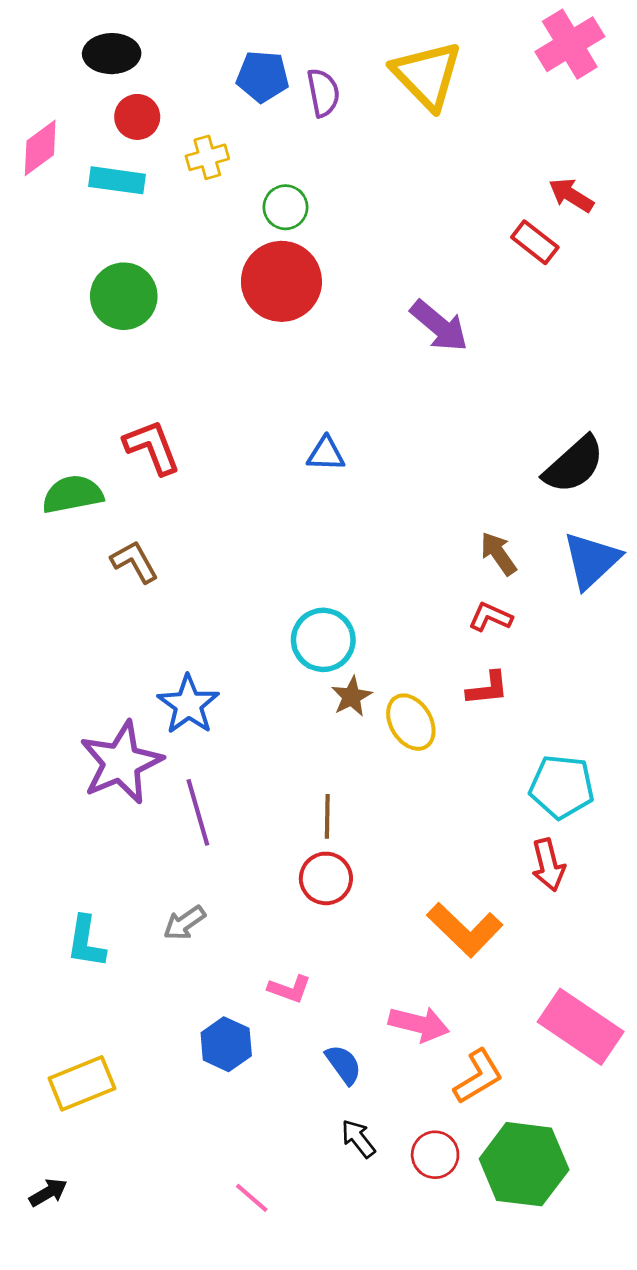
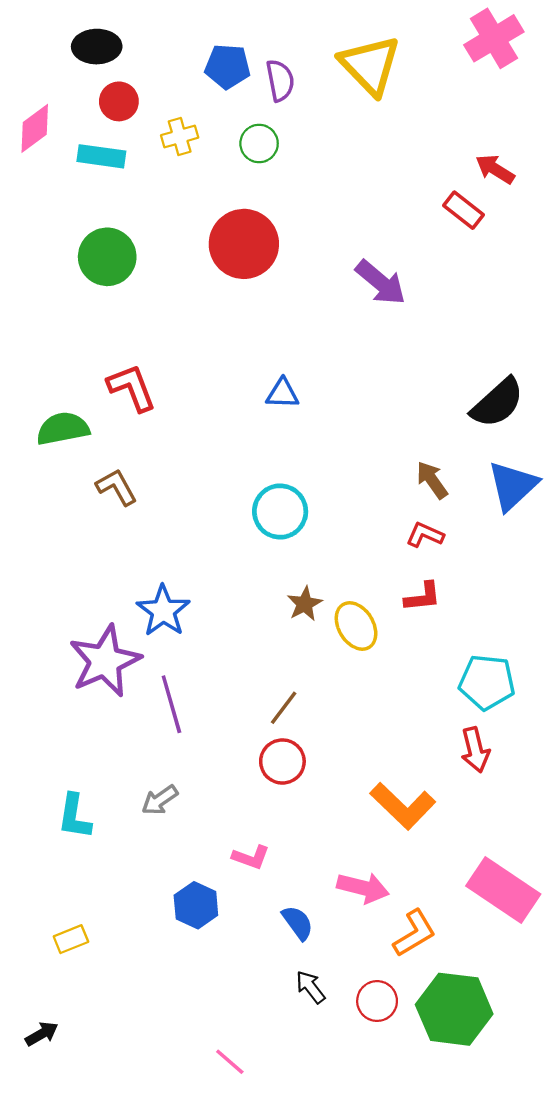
green circle: (285, 207) -> (259, 143), moved
cyan circle: (323, 640) -> (280, 512), moved
brown line: (327, 816) -> (284, 708), turned 36
yellow rectangle: (82, 1083) -> (71, 939), size x0.6
pink line: (252, 1198) -> (230, 1062), moved

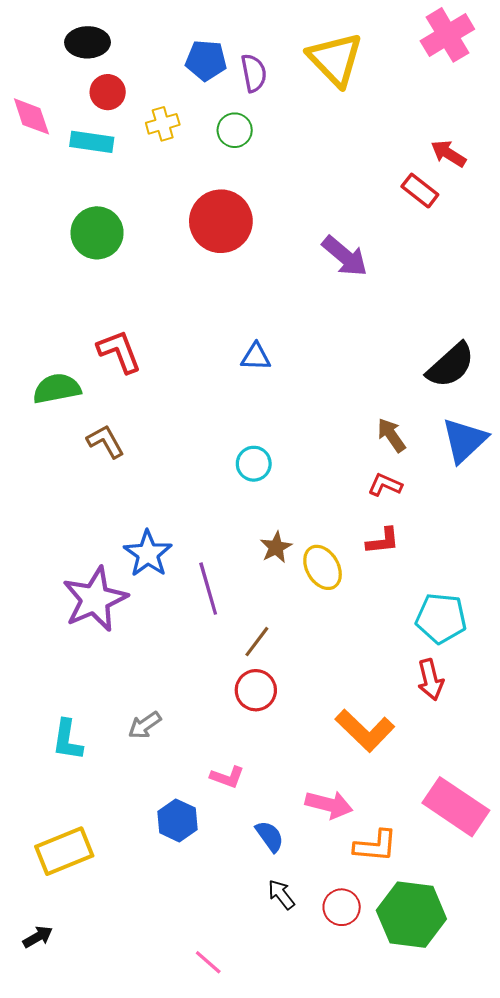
pink diamond: (35, 128) -> (31, 116), turned -72
cyan circle: (280, 512) -> (254, 464), size x0.7
purple line: (171, 704) -> (208, 589), moved
orange L-shape: (414, 933) -> (375, 846), turned 36
yellow rectangle: (71, 939) -> (64, 851), size x1.8

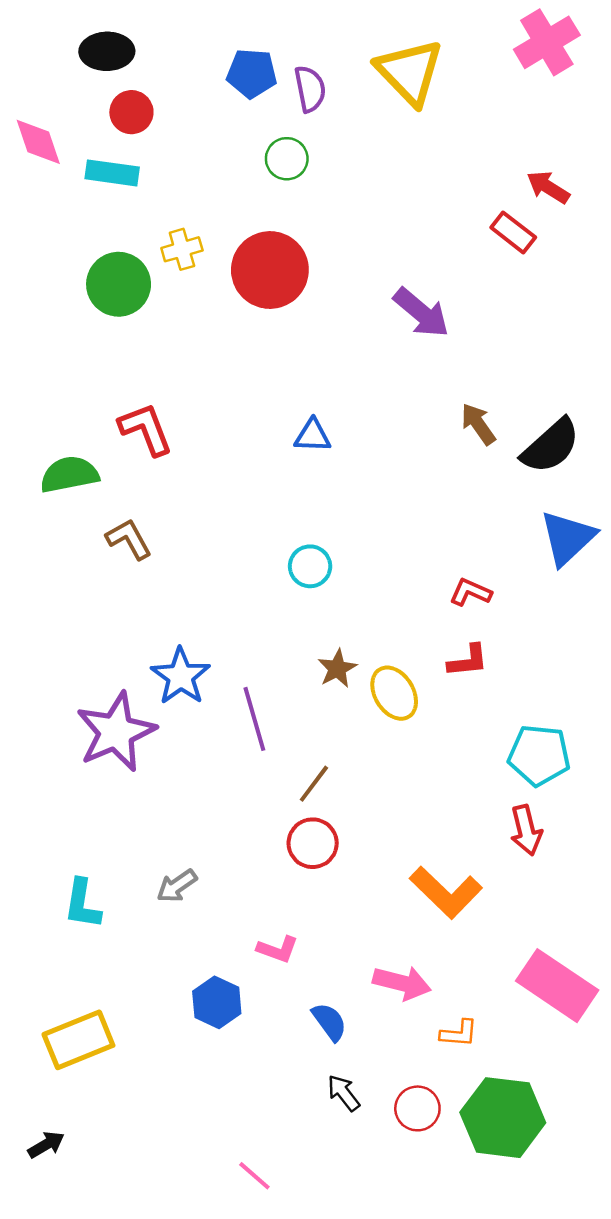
yellow cross: (163, 124) -> (182, 249), moved
brown arrow: (391, 435) -> (478, 424), moved
orange L-shape: (375, 846) -> (459, 1033), size x0.7

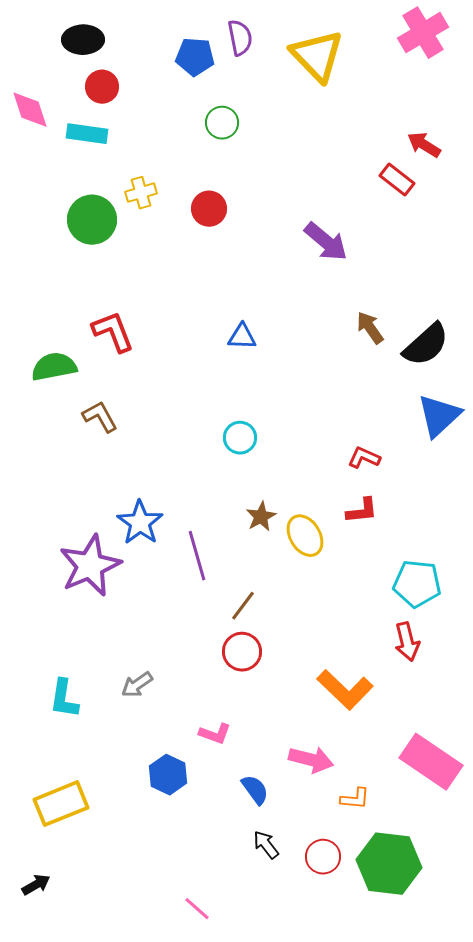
purple semicircle: (310, 89) -> (240, 38), moved
red circle: (270, 270) -> (209, 209), size x0.6

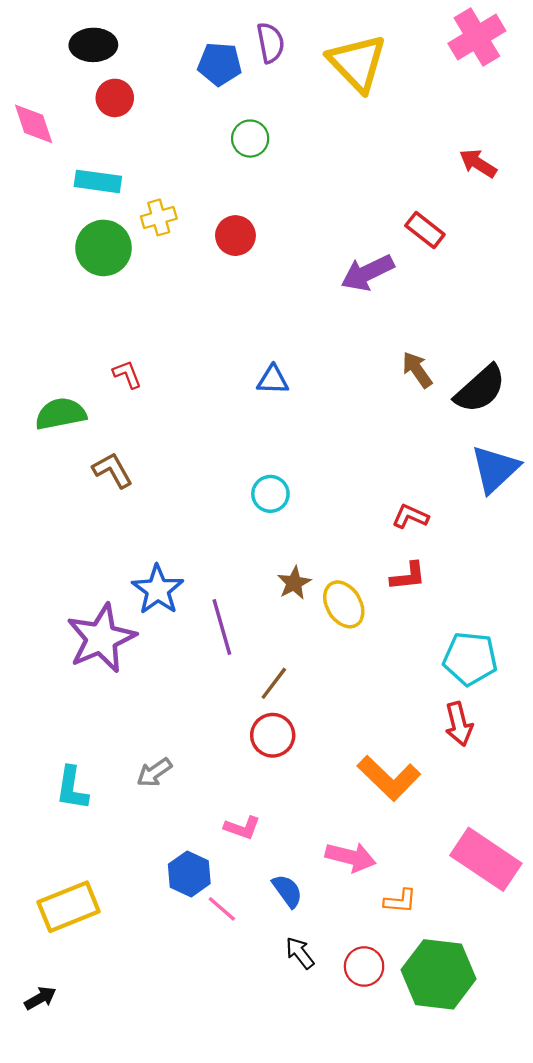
cyan rectangle: (87, 134) -> (98, 181), moved
red rectangle: (397, 180) -> (425, 230), moved
purple arrow: (326, 242) -> (367, 273), turned 114
red L-shape: (113, 332) -> (127, 374), size x0.6
pink line: (197, 909) -> (222, 909), moved

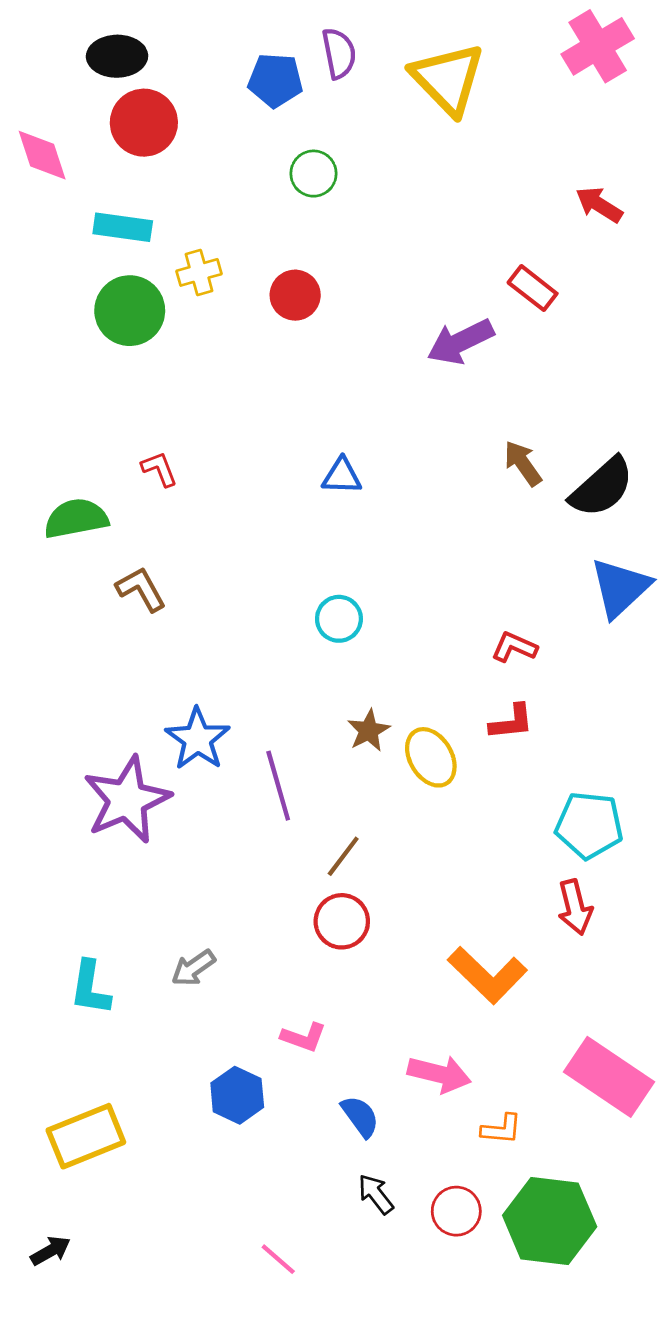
red circle: (115, 98) -> (144, 123), size x1.4
pink line: (222, 909) -> (278, 1259), moved

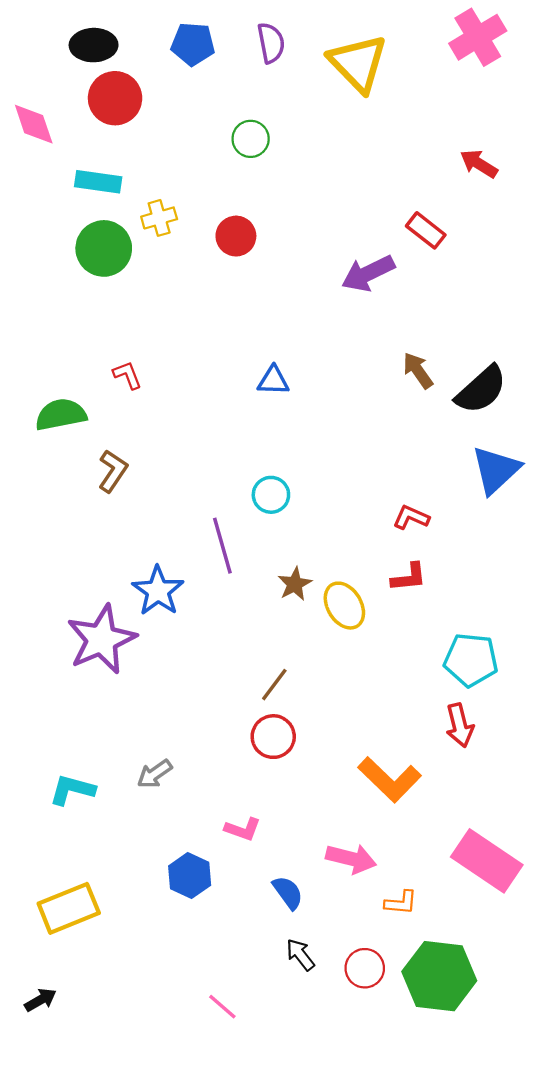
blue pentagon: (275, 80) -> (193, 44), moved
brown L-shape: (141, 589) -> (113, 471), turned 63
purple line: (278, 786) -> (222, 546), moved
cyan L-shape: (90, 988) -> (72, 790), turned 96

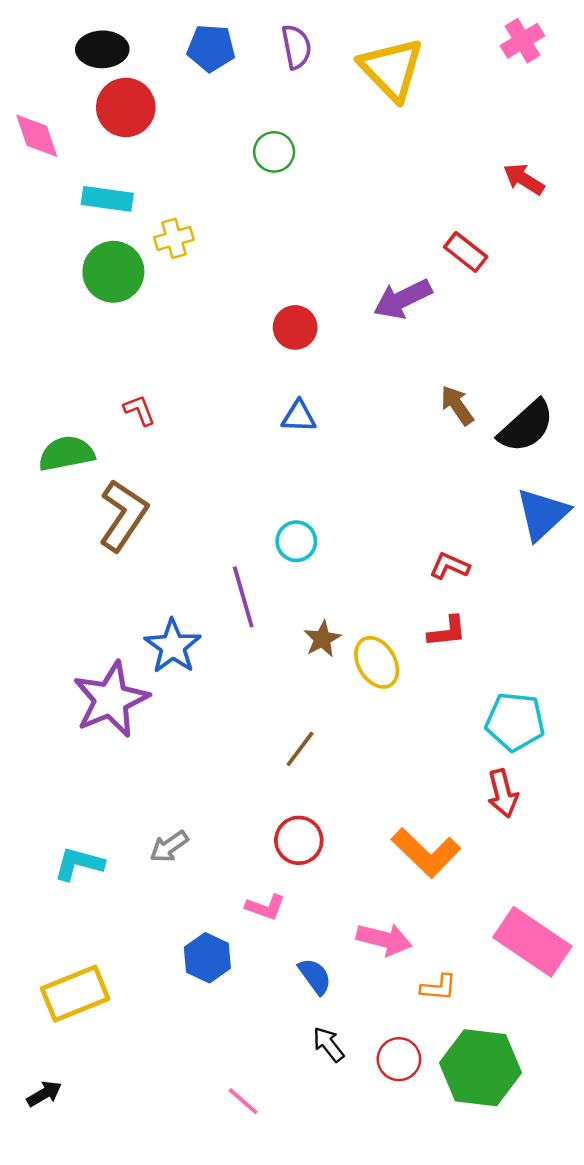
pink cross: (478, 37) -> (523, 41), size x0.7
red circle: (236, 236) -> (295, 327), moved
brown L-shape: (113, 471) -> (123, 515), size x1.5
red circle: (273, 737) -> (299, 840), moved

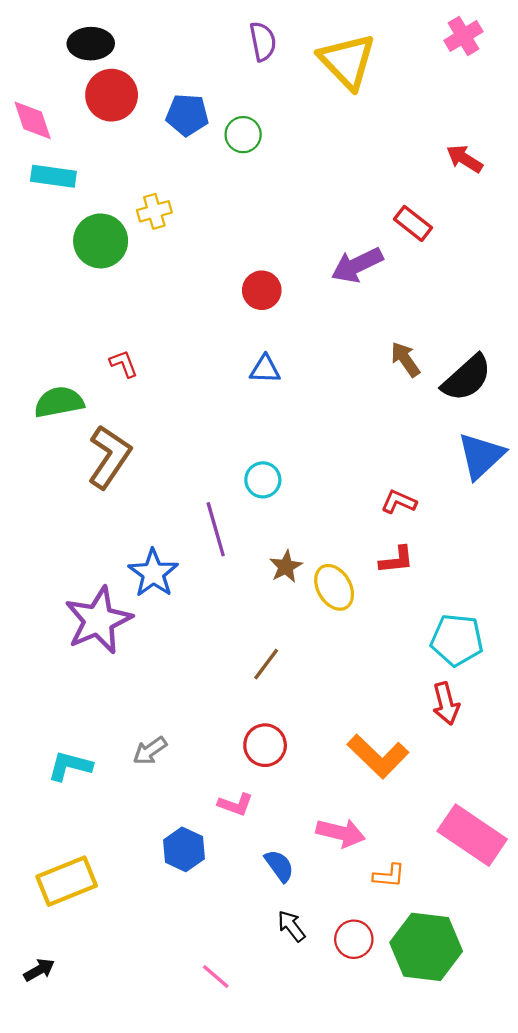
blue pentagon: (211, 48) -> (187, 115), moved
cyan rectangle: (107, 199) -> (53, 176), moved

